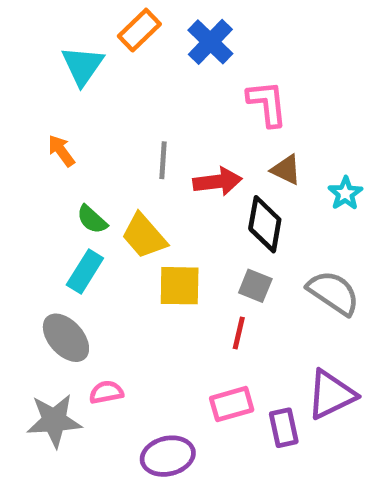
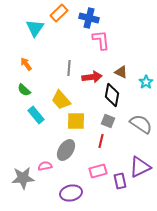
blue cross: (210, 42) -> (89, 18), turned -30
pink L-shape: (267, 103) -> (101, 40), moved
green semicircle: (92, 219) -> (24, 90), moved
cyan rectangle: (85, 271) -> (36, 115), turned -72
gray ellipse: (66, 338) -> (66, 150), moved, turned 75

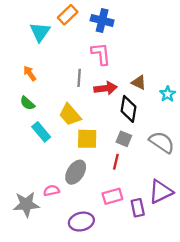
pink L-shape: (101, 40) -> (101, 54), moved

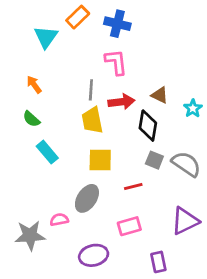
yellow trapezoid: (70, 115) -> (92, 120), moved, turned 30
gray square: (124, 139) -> (154, 160), moved
red line: (116, 162) -> (133, 186), turned 63
purple rectangle: (138, 208) -> (158, 262), moved

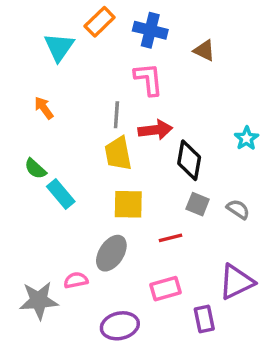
brown triangle: (160, 95) -> (204, 50), moved
green semicircle: (31, 119) -> (35, 169), moved
gray semicircle: (186, 164) -> (238, 209), size x0.6
purple rectangle: (158, 262) -> (204, 319), moved

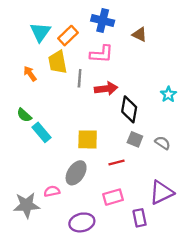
orange rectangle: (100, 22) -> (68, 36), moved
pink L-shape: (149, 79) -> (101, 54), turned 100
yellow trapezoid: (118, 154) -> (58, 62), moved

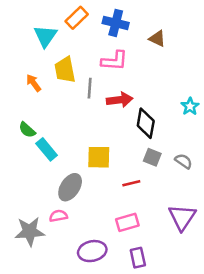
orange rectangle: (68, 36) -> (77, 18), moved
gray ellipse: (76, 173) -> (70, 187), moved
purple triangle: (161, 192) -> (182, 217), turned -30
purple rectangle: (140, 218) -> (138, 258), moved

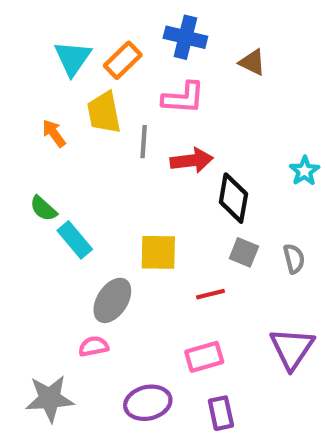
orange rectangle: (77, 18) -> (123, 60), moved
gray semicircle: (183, 161) -> (294, 259), turned 42
gray star: (30, 231) -> (50, 399), moved

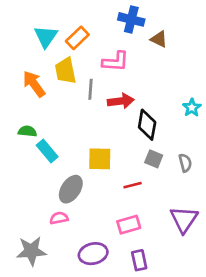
blue cross: (185, 37) -> (131, 19), moved
orange arrow: (54, 133) -> (34, 84), size x1.5
green semicircle: (43, 209) -> (27, 131), turned 144

